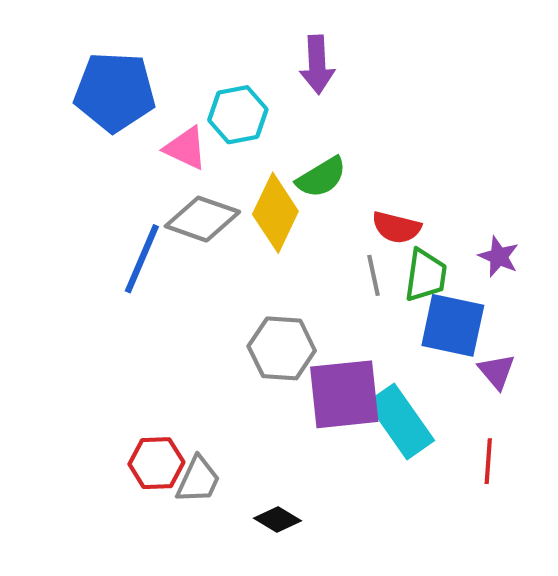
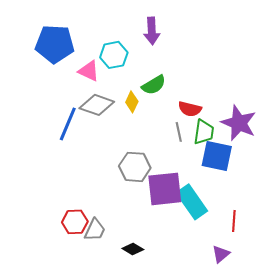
yellow diamond: (275, 213) -> (132, 102), size x0.6
purple star: (499, 257) -> (239, 123), size x1.8
purple triangle: (497, 371) -> (221, 254), moved, turned 30

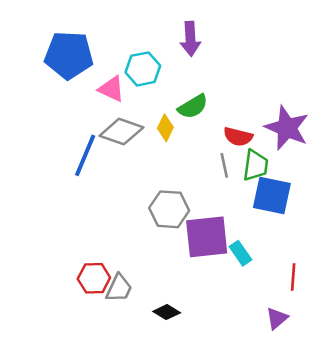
purple star: (239, 123) -> (287, 128), moved
cyan rectangle: (192, 202) -> (241, 253), size x0.6

